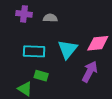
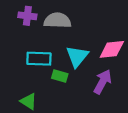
gray semicircle: (50, 18) -> (57, 20), size x1.6
green rectangle: (41, 76) -> (60, 76), moved

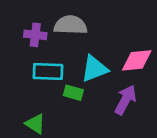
purple cross: (27, 16) -> (35, 35), moved
cyan triangle: (77, 56) -> (94, 69), turned 30

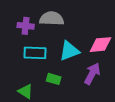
green rectangle: (73, 93) -> (54, 79), moved

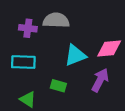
cyan rectangle: (35, 53) -> (23, 62), moved

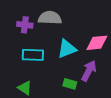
cyan rectangle: (23, 62) -> (33, 55), moved
green rectangle: (58, 86) -> (70, 84), moved

